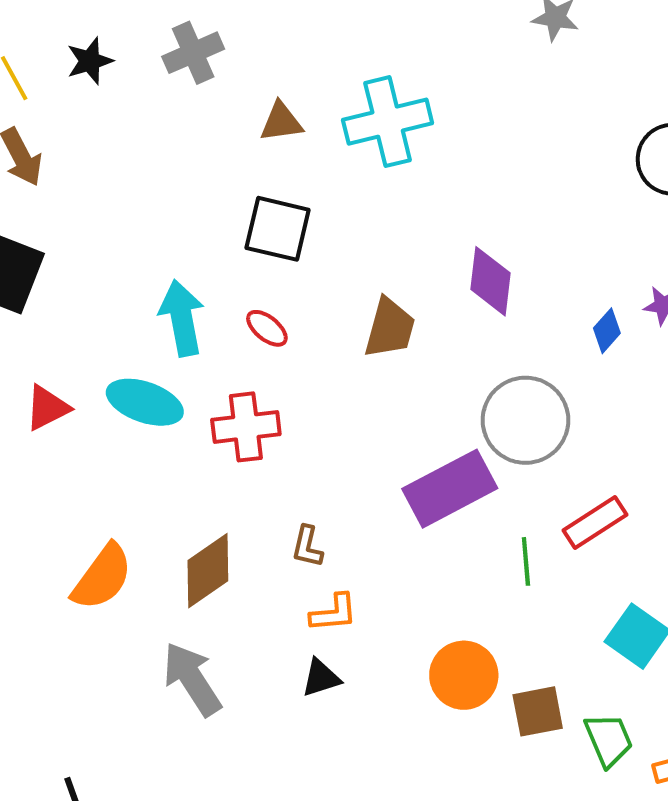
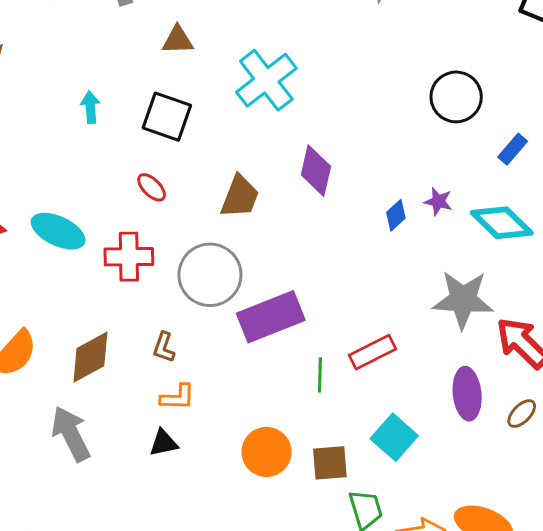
cyan cross: (388, 122) -> (266, 80), moved, turned -30
cyan arrow: (182, 318) -> (90, 107), moved, size x0.6
gray circle: (525, 420) -> (210, 275), moved
brown square: (538, 711) -> (330, 463), moved

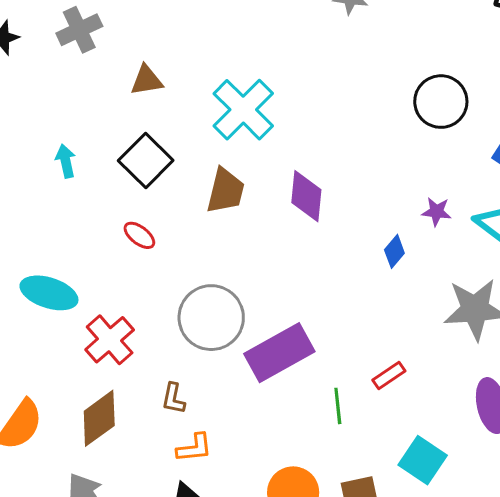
black square: (167, 117) -> (146, 161), turned 33
brown trapezoid: (240, 197) -> (226, 191), moved
blue diamond: (396, 215) -> (394, 251), moved
red cross: (129, 257) -> (110, 340), moved, turned -33
red rectangle: (373, 352) -> (389, 376), size x0.7

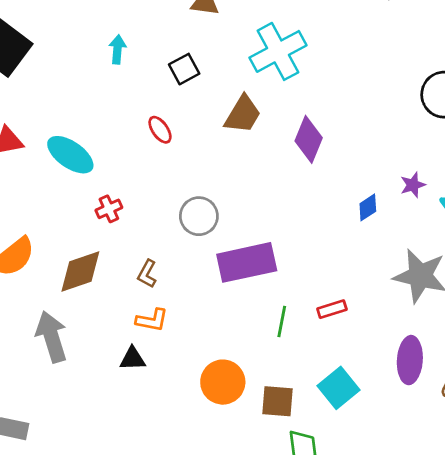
black square: (146, 161) -> (184, 69), size x0.7
purple star: (436, 212) -> (413, 185), turned 30
gray circle: (211, 318) -> (199, 216), size x0.7
red cross: (110, 340) -> (109, 209), size x0.6

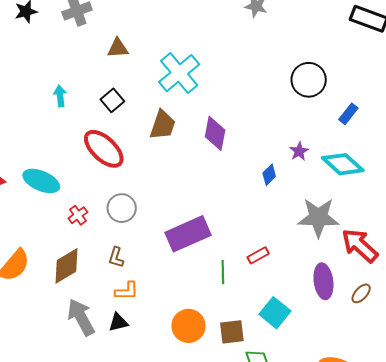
red ellipse: (160, 130) -> (104, 149), size x2.0
gray circle: (199, 216) -> (122, 208), moved
gray arrow: (52, 337) -> (81, 317), moved

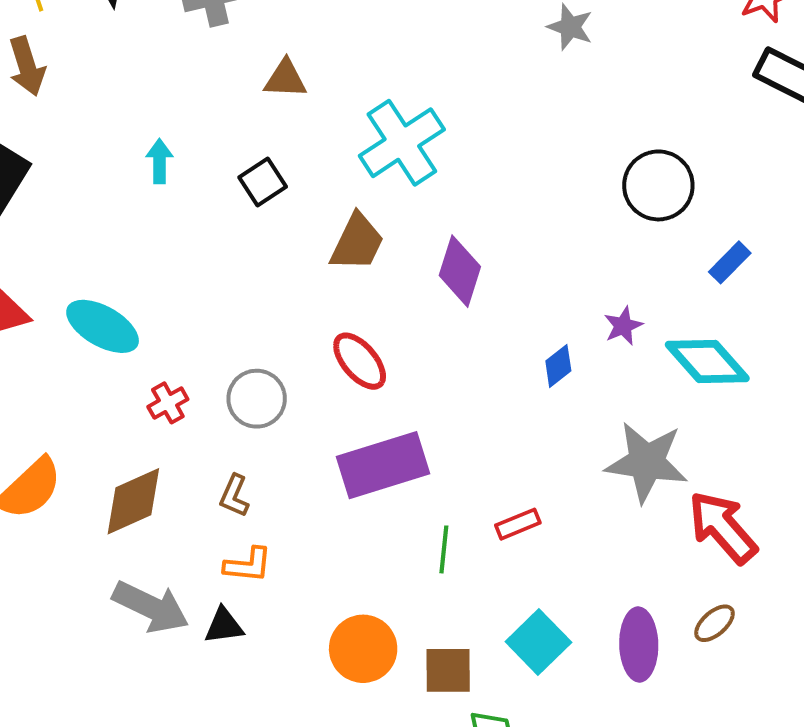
red ellipse: (104, 149) -> (360, 361), moved, size x0.7
purple ellipse: (323, 281) -> (639, 644), moved
gray arrow: (81, 317) -> (151, 607), turned 138

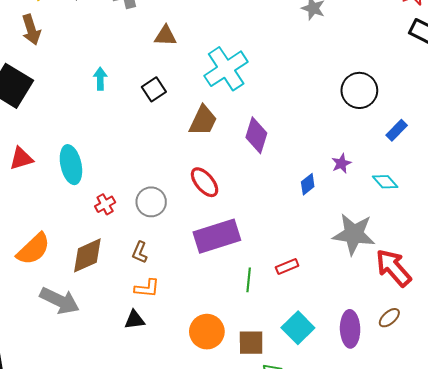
cyan ellipse: (103, 326) -> (71, 165), turned 48
cyan diamond: (707, 361) -> (385, 182), size x0.6
gray arrow: (151, 607) -> (60, 301), moved

